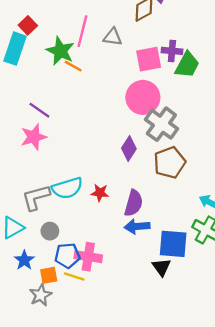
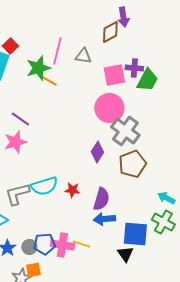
green star: (60, 51) -> (38, 68), turned 30
gray circle: (50, 231) -> (29, 247), moved
orange square: (49, 275) -> (33, 270), moved
yellow line: (74, 276) -> (81, 244), moved

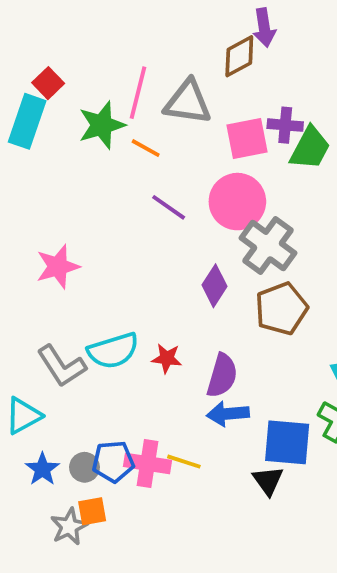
gray triangle: (83, 56) -> (188, 102), size x1.5
orange line: (49, 81) -> (146, 148), moved
purple line: (20, 119) -> (169, 207), moved
gray L-shape: (17, 194) -> (62, 366), turned -108

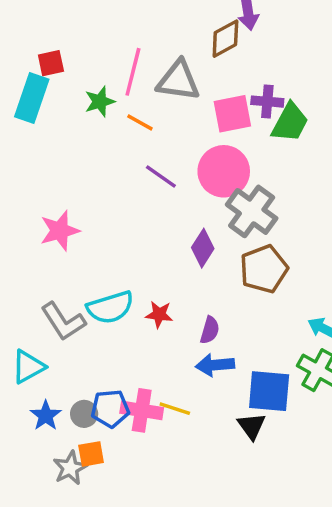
red square: (48, 83) -> (51, 63), turned 32
green star: (102, 125) -> (100, 102), size x0.7
purple semicircle: (222, 376) -> (210, 330), size x0.7

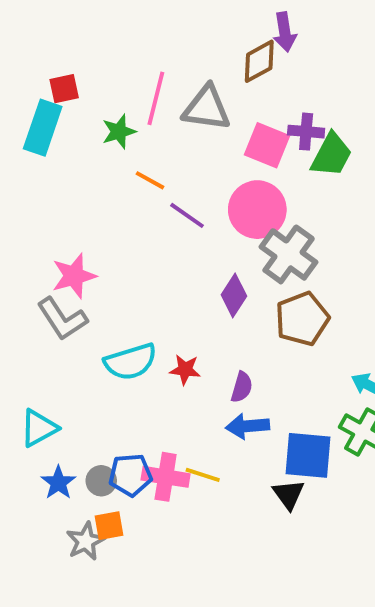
pink square: (232, 114) -> (267, 145), turned 33
orange line: (140, 122) -> (150, 180), moved
gray L-shape: (63, 321) -> (62, 319), moved

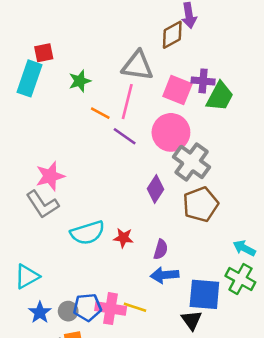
pink line: (156, 98) -> (127, 102), moved

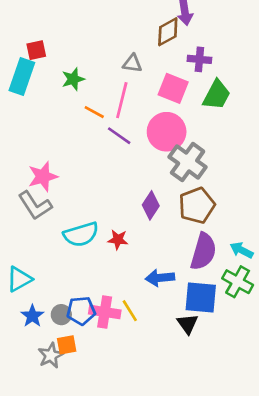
gray triangle: (138, 66) -> (132, 63), size x0.6
purple cross: (203, 81) -> (199, 59), moved
purple diamond: (156, 189) -> (151, 205), moved
purple semicircle: (161, 249) -> (203, 251), moved, size x1.8
yellow line: (135, 307) -> (130, 311), turned 40

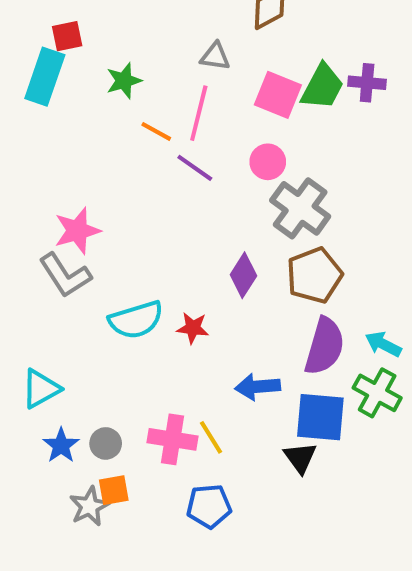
purple cross: (199, 59) -> (367, 83), moved
green trapezoid: (217, 95) -> (322, 87), moved
pink circle: (167, 132) -> (268, 162), size x0.6
blue pentagon: (81, 311) -> (209, 506), moved

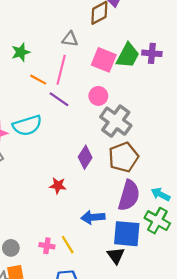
cyan semicircle: (136, 320) -> (27, 125), moved
pink cross: (173, 439) -> (47, 246), size x0.6

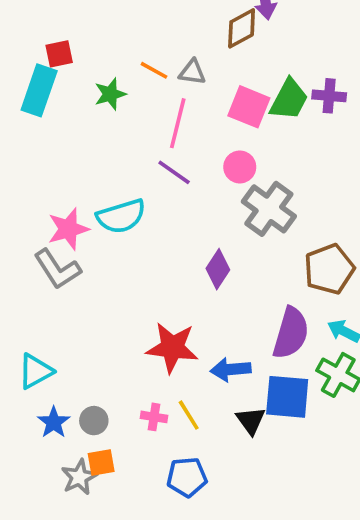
orange line: (38, 80) -> (154, 70), moved
brown pentagon: (123, 157) -> (329, 269), moved
red star: (58, 186) -> (172, 348), moved, size x1.8
black triangle: (116, 256) -> (251, 421), moved

